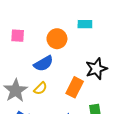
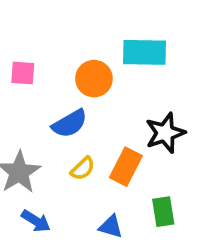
cyan rectangle: (85, 24) -> (145, 52), size x1.6
yellow semicircle: (40, 88) -> (83, 169), moved

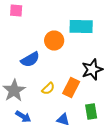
pink square: (23, 73) -> (16, 10), moved
blue semicircle: (70, 124) -> (30, 60), moved

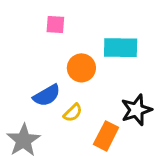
pink square: (16, 10) -> (55, 24), moved
yellow semicircle: (48, 88) -> (73, 113), moved

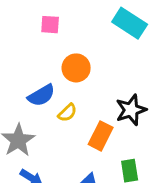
cyan rectangle: (121, 48) -> (130, 23), moved, turned 32

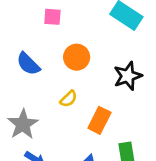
blue semicircle: (41, 95) -> (28, 64), moved, turned 75
black star: (131, 110) -> (128, 76), moved

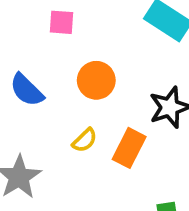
orange rectangle: (99, 120) -> (129, 148), moved

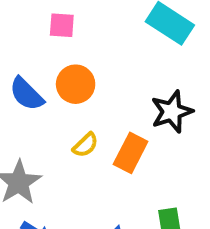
orange circle: (96, 80) -> (76, 84), moved

